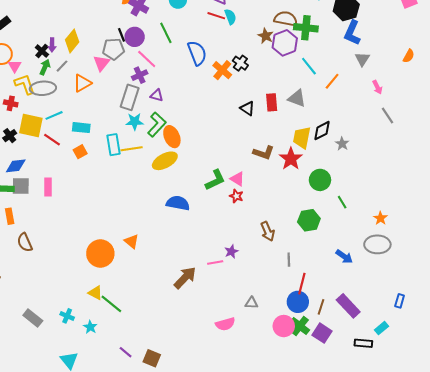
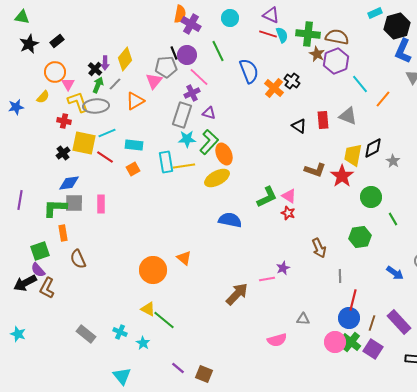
green cross: (306, 28) -> (308, 34), moved

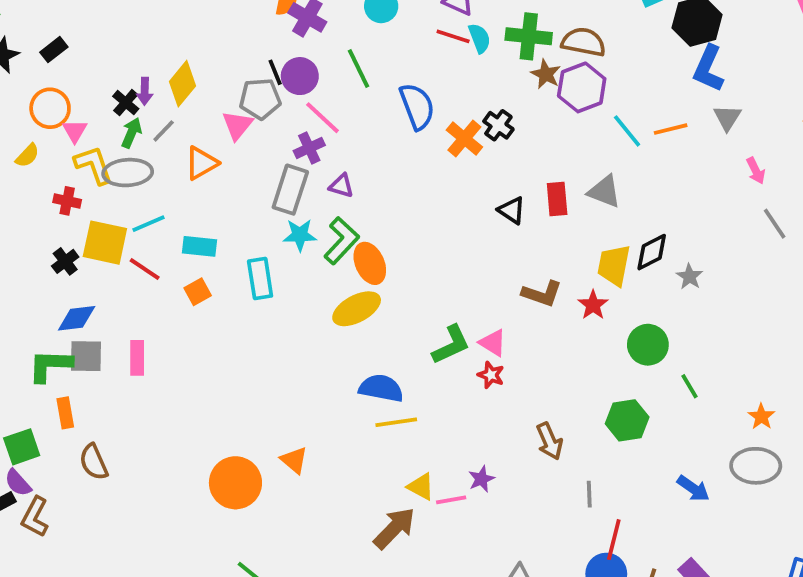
orange line: (383, 99) -> (671, 129), moved, turned 36
yellow line: (184, 166) -> (396, 422), moved
red star: (342, 176) -> (593, 305), size x0.7
yellow triangle: (148, 309) -> (421, 487), moved

